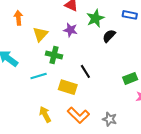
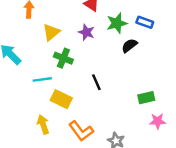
blue rectangle: (130, 15) -> (145, 22), moved
yellow rectangle: (68, 87) -> (61, 99), moved

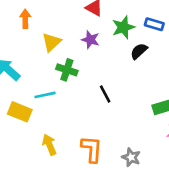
yellow rectangle: (61, 99) -> (20, 112), moved
orange L-shape: (81, 131) -> (92, 149), turned -135

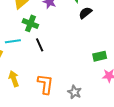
black line: (105, 94) -> (40, 45), moved

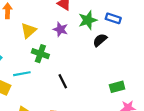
black line: (40, 45) -> (63, 81), moved

